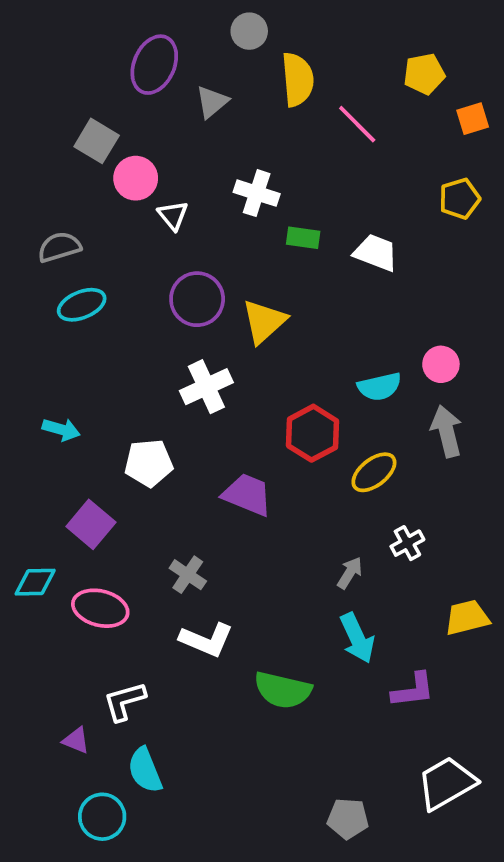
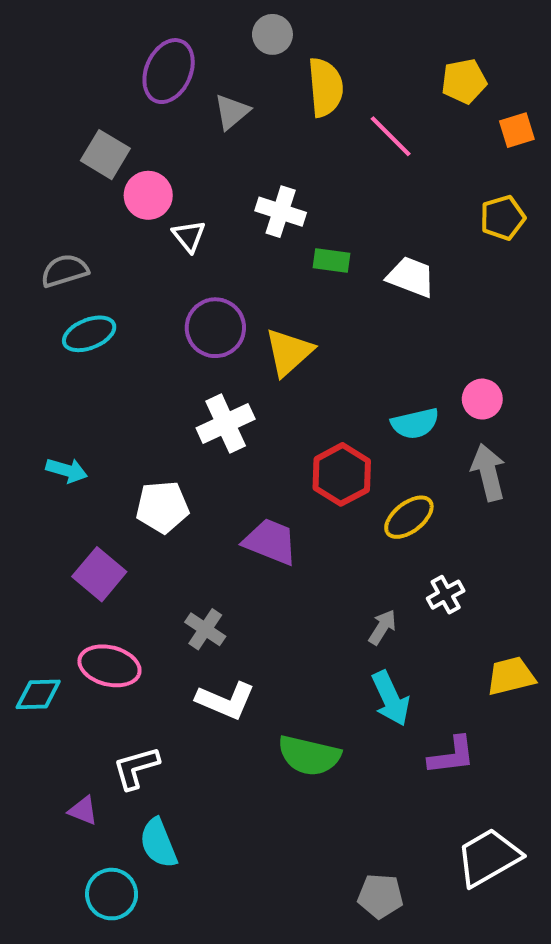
cyan diamond: (35, 582) -> (38, 694), moved

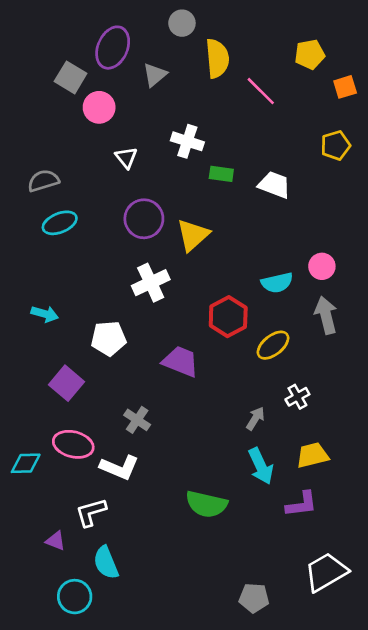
gray square: (105, 155) -> (71, 77), moved
pink circle: (148, 195) -> (99, 107), moved
yellow trapezoid: (511, 676) -> (312, 455), moved
white L-shape: (226, 701) -> (119, 467), moved

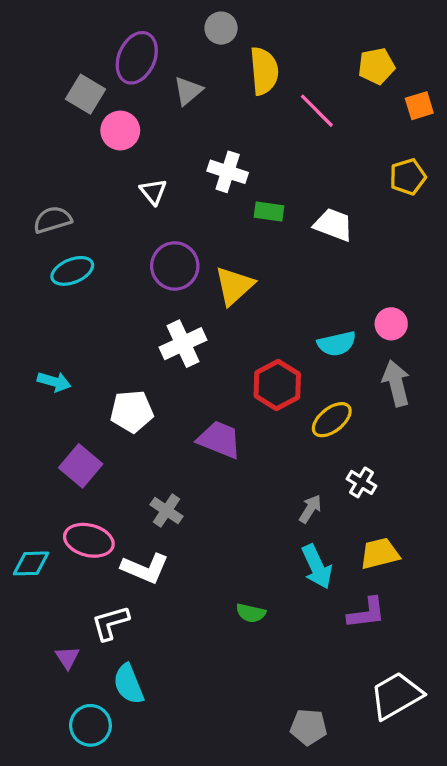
white cross: (297, 397) -> (361, 482), turned -30
green semicircle: (206, 504) -> (251, 613), size x0.6
purple triangle: (56, 541) -> (67, 658), turned 35

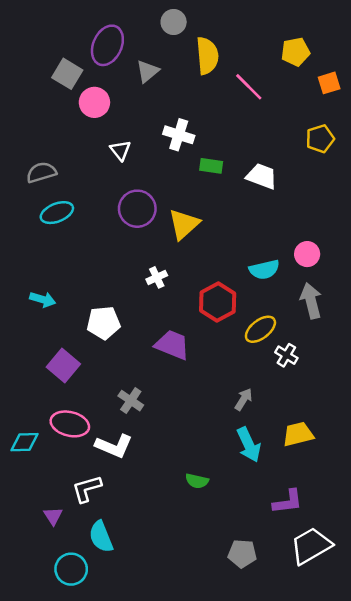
white cross: (183, 344) -> (157, 277), moved, size x0.6
white cross: (361, 482) -> (286, 355), moved
purple L-shape: (366, 613) -> (288, 502), moved
gray pentagon: (309, 727) -> (242, 554), moved

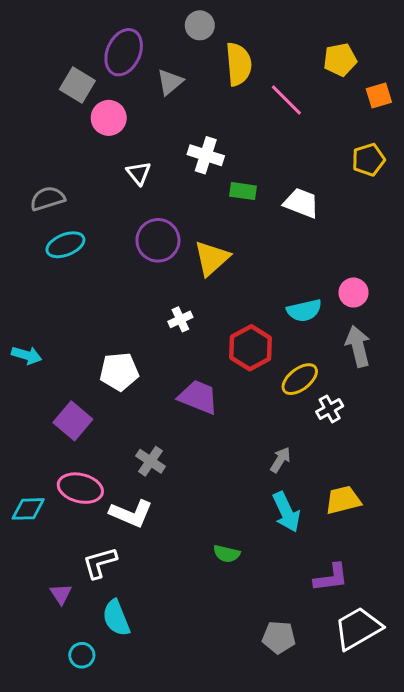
cyan arrow: (43, 299) -> (27, 355), moved
white cross: (286, 355) -> (330, 409), turned 30
cyan circle: (71, 569) -> (82, 655), size x0.7

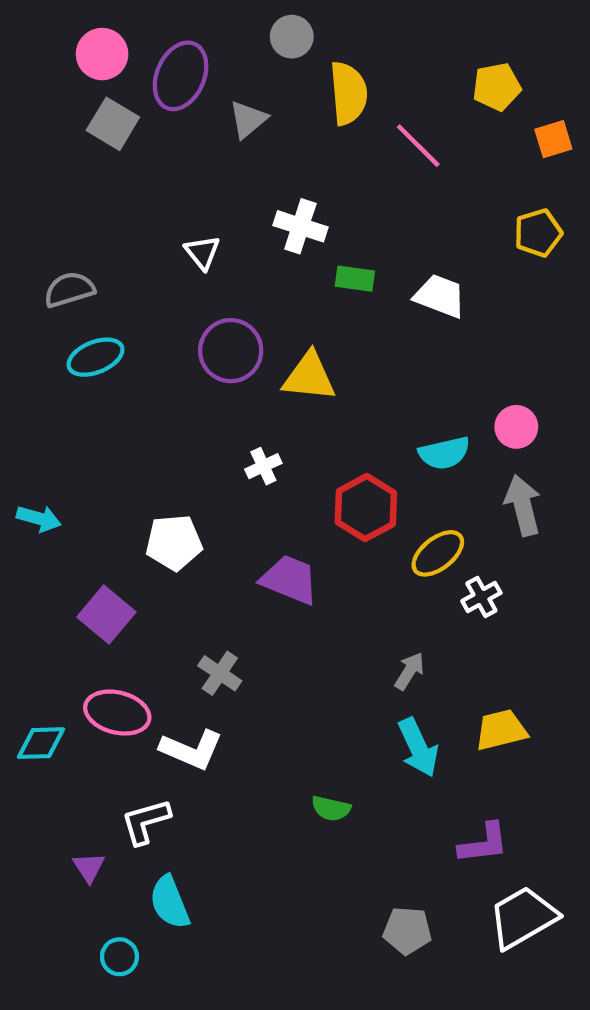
pink circle: (109, 118) -> (102, 54), moved
yellow triangle: (212, 258) -> (309, 377), turned 48

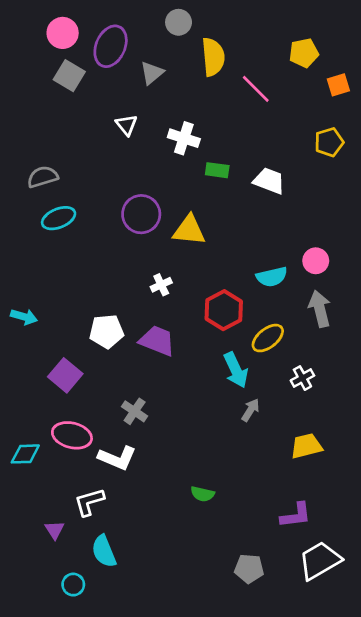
white triangle: (202, 252) -> (127, 125), moved
purple trapezoid: (290, 580) -> (157, 341), moved
white cross: (481, 597) -> (302, 378), moved
cyan arrow: (418, 747) -> (236, 370), moved

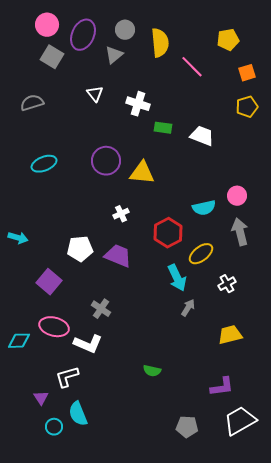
gray circle: (179, 22) -> (125, 30), moved
orange square: (338, 85) -> (247, 73), moved
gray semicircle: (43, 177) -> (32, 103), moved
cyan circle: (73, 585) -> (54, 427), moved

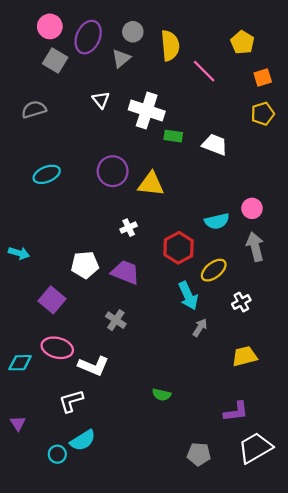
yellow pentagon: (228, 40) -> (242, 42), turned -30
white cross: (138, 104) -> (147, 110), size x1.4
gray cross: (101, 309) -> (116, 320), moved
purple triangle: (41, 398) -> (18, 423), moved
cyan semicircle: (78, 414) -> (83, 440), turned -100

